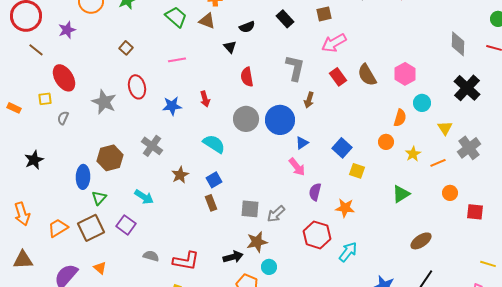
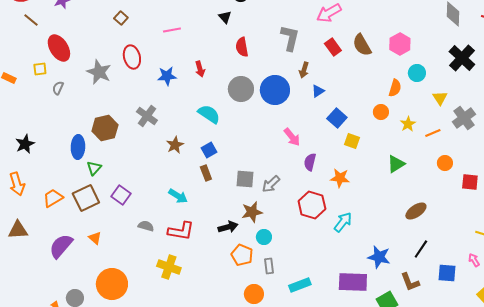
blue triangle: (302, 143) -> (318, 91), moved
black star: (34, 160) -> (25, 144), moved
cyan arrow: (144, 197) -> (178, 196), moved

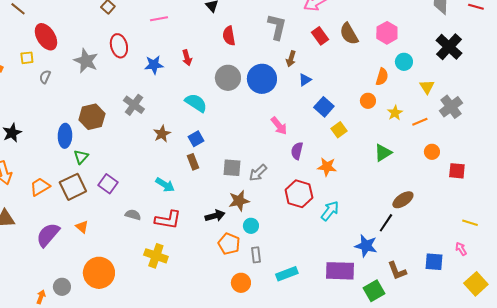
yellow square: (352, 141) -> (339, 130), turned 35
black line: (421, 249) -> (386, 223), moved

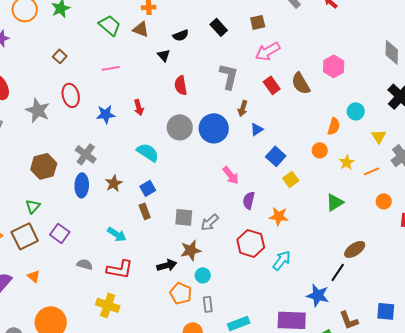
pink hexagon: (387, 33) -> (334, 66), moved
blue ellipse: (65, 136) -> (82, 185), moved

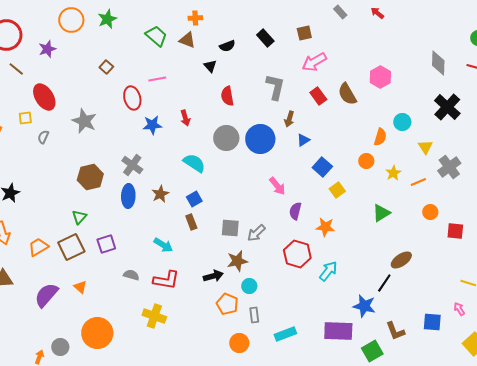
red ellipse: (71, 95) -> (132, 98), moved
purple square: (60, 233) -> (106, 244), turned 36

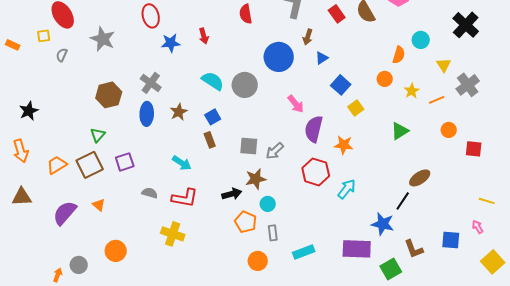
gray circle: (226, 138) -> (245, 85), moved
purple semicircle: (295, 211) -> (314, 129), size x1.5
orange circle: (97, 333) -> (116, 251), size x0.7

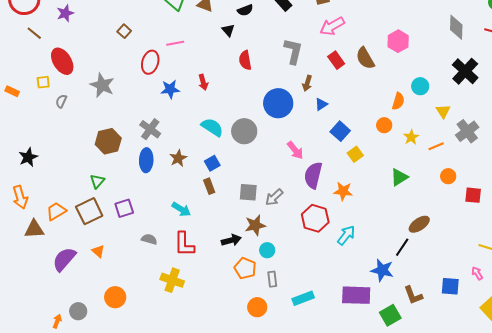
red ellipse: (151, 16) -> (150, 62), turned 30
brown triangle: (22, 197) -> (34, 229), moved
red L-shape: (185, 198) -> (184, 244), turned 80

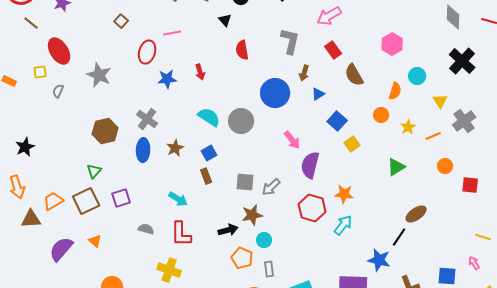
pink hexagon: (398, 41) -> (392, 44), moved
brown semicircle: (365, 58) -> (354, 75), moved
orange star: (343, 191) -> (344, 194), moved

